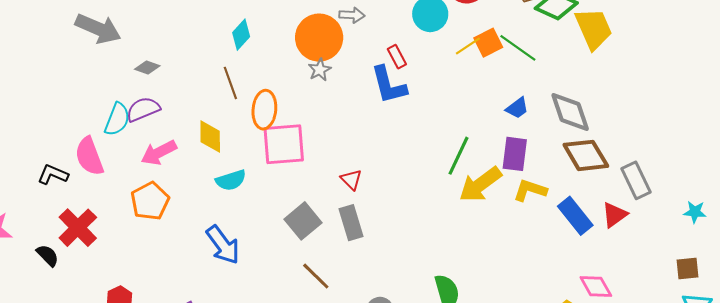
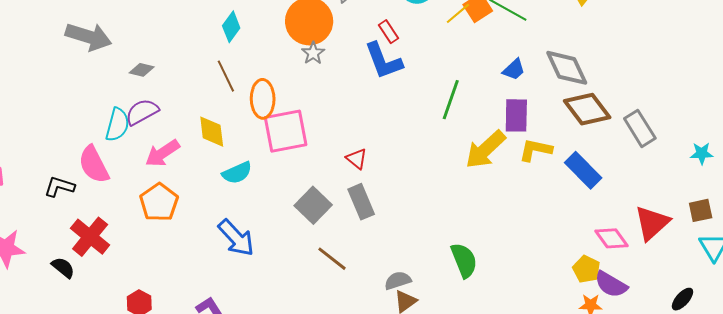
green line: (458, 156) -> (451, 100), moved
red triangle: (614, 215) -> (652, 223), moved, size x1.4

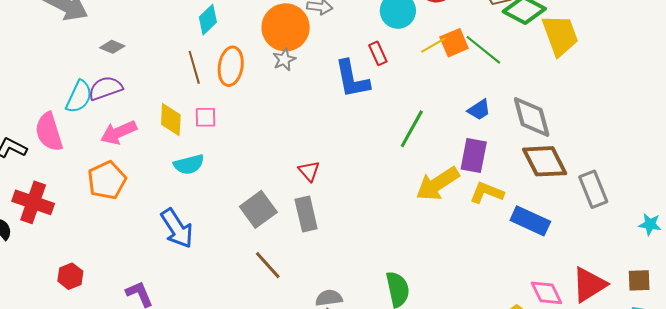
red rectangle: (388, 32) -> (378, 53), moved
orange ellipse: (263, 99) -> (231, 66), moved
pink square: (286, 131) -> (205, 117), moved, size x0.5
blue rectangle: (583, 170) -> (530, 221), turned -30
red cross: (90, 237) -> (33, 202), turned -30

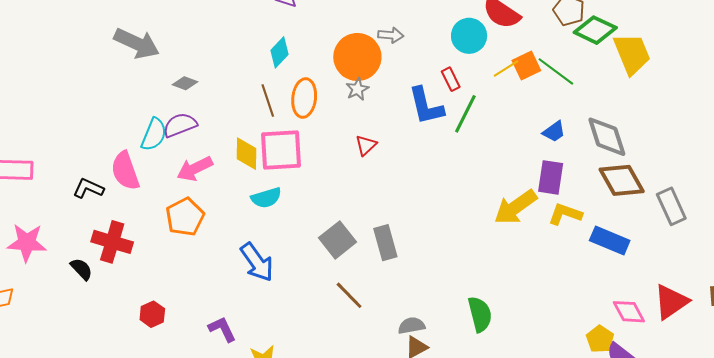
pink square: (205, 117) -> (281, 150), size x2.0
green line: (412, 129) -> (465, 114), moved
red triangle: (309, 171) -> (366, 145), moved, turned 30

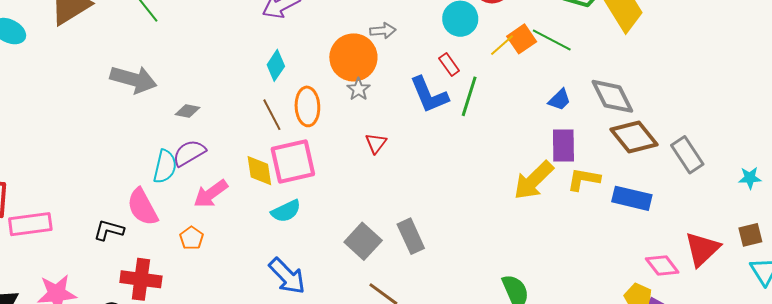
orange pentagon: (185, 217) -> (191, 238), moved, size x0.6

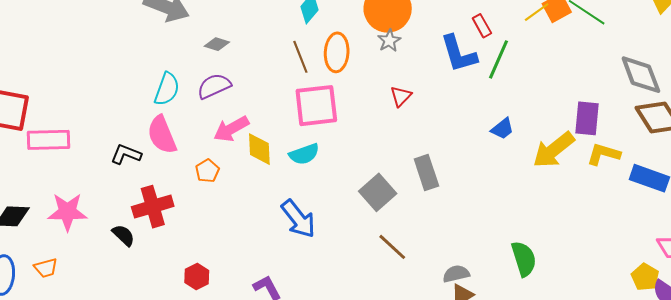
blue trapezoid: (560, 100) -> (502, 129), moved
cyan semicircle: (165, 167) -> (167, 89), moved
yellow diamond: (259, 171) -> (259, 149), moved
gray rectangle: (411, 236) -> (426, 172), moved
red cross: (141, 279) -> (153, 207), turned -30

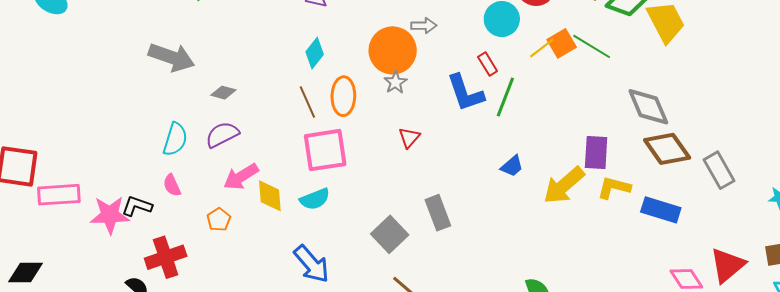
pink semicircle: (162, 135) -> (172, 185), size x0.6
pink star: (67, 212) -> (110, 215), moved

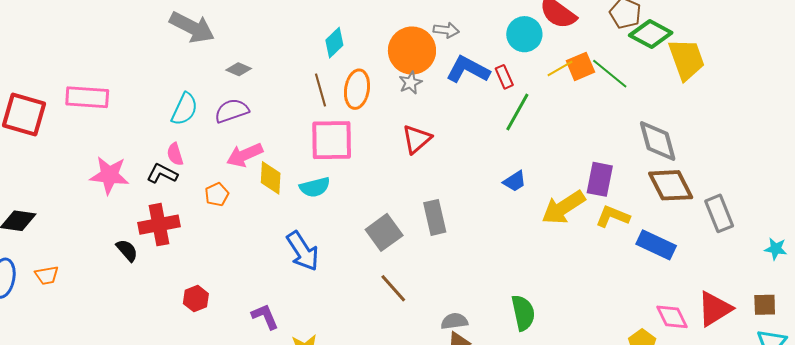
blue L-shape: (465, 93) -> (468, 70), moved, turned 129
red triangle: (409, 138) -> (417, 139), size x1.4
pink rectangle: (59, 195) -> (87, 97), moved
black L-shape: (137, 206) -> (162, 174), moved

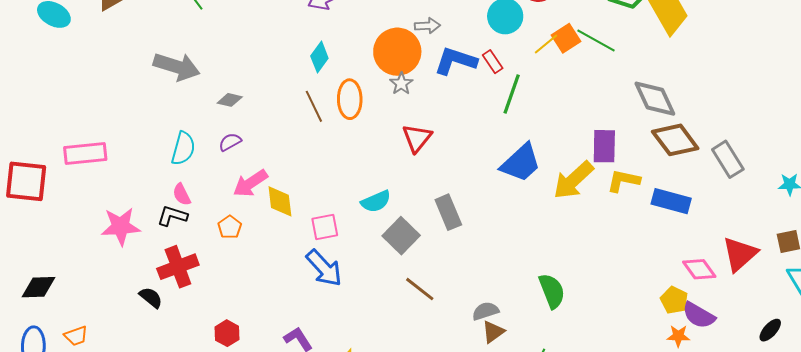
purple semicircle: (232, 111) -> (230, 142), size x0.7
pink square: (332, 140) -> (325, 227), moved, size x0.6
blue trapezoid: (515, 181) -> (521, 163), size x1.8
cyan semicircle: (315, 187) -> (376, 201), moved

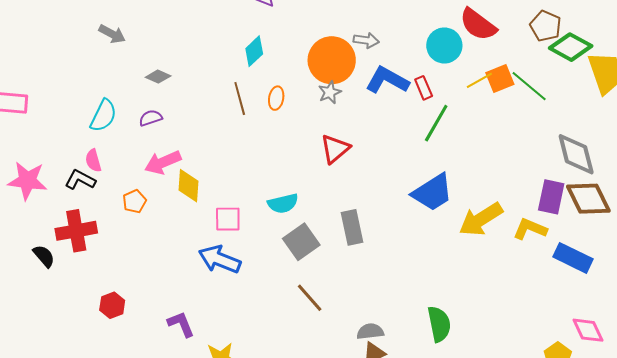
gray arrow: (177, 67) -> (112, 34), size x0.6
orange ellipse: (350, 99) -> (276, 98), size x0.6
purple rectangle: (604, 146) -> (551, 197), moved
blue arrow: (324, 268) -> (220, 259), turned 144

